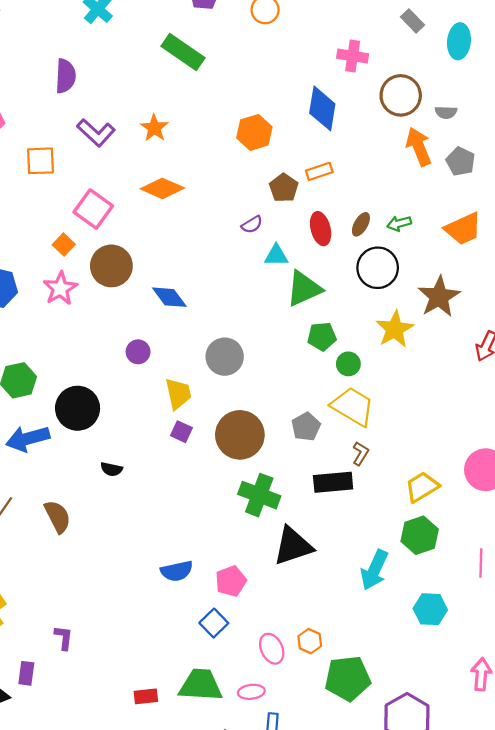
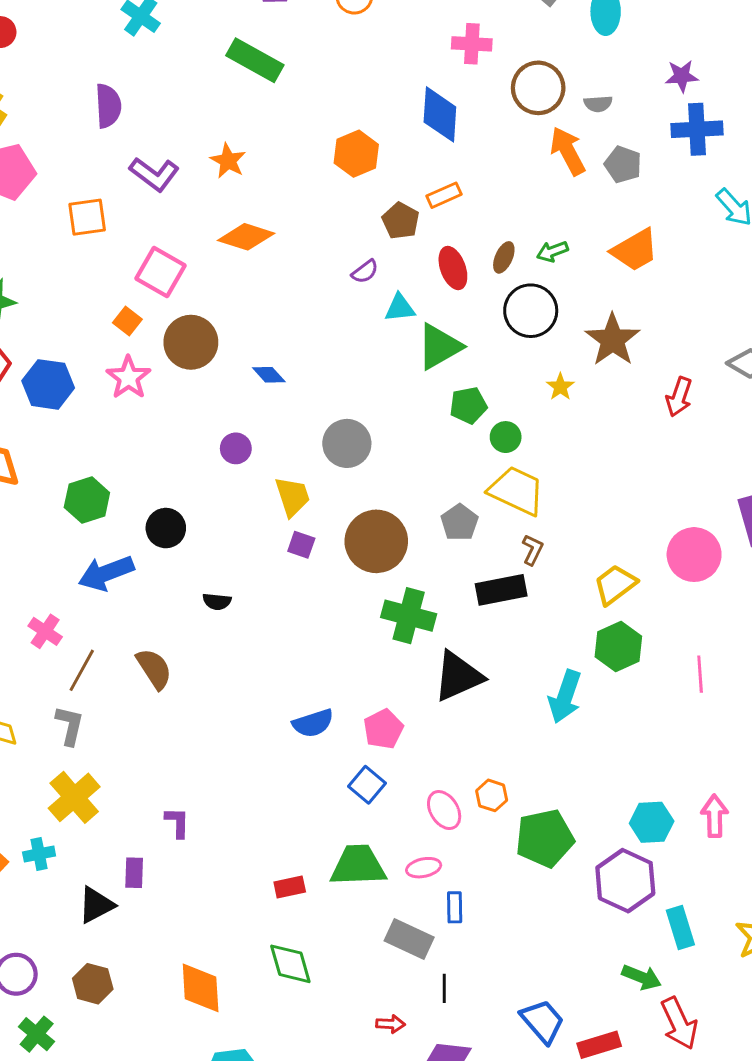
blue diamond: (169, 297) -> (269, 375), size x0.7
yellow star: (395, 329) -> (560, 387), size x0.6
black circle: (78, 408) -> (166, 528), size x0.7
cyan hexagon: (430, 609) -> (652, 822), moved

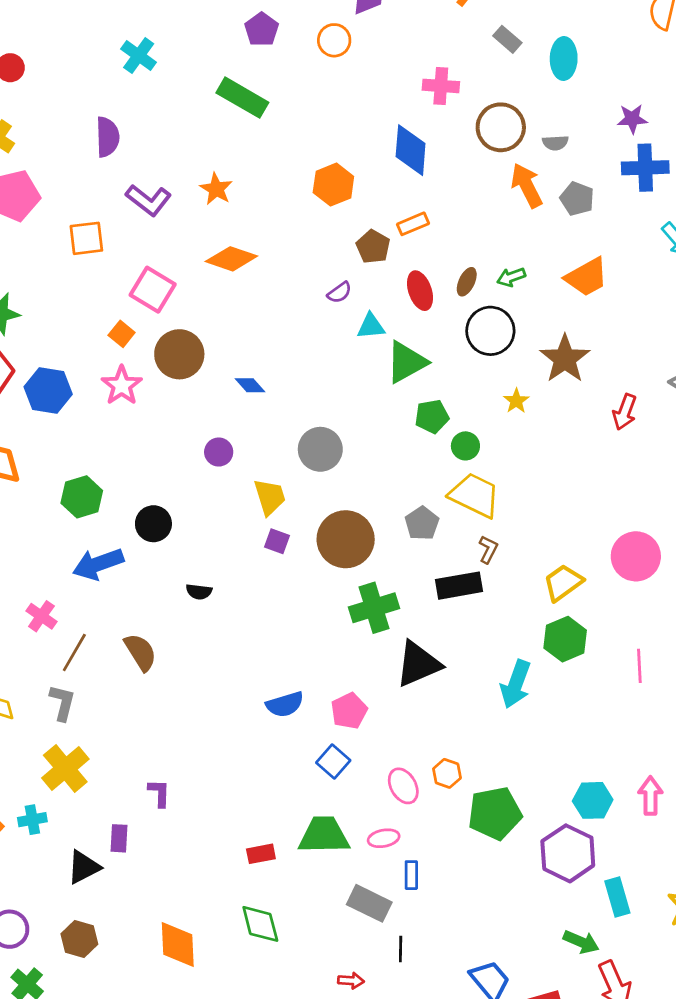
green cross: (409, 616) -> (374, 608), turned -33

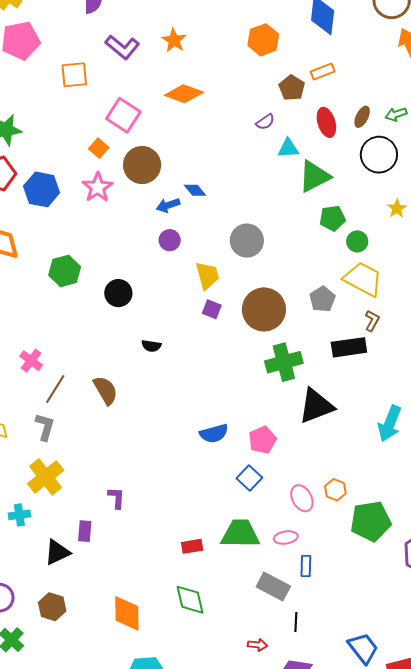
blue arrow: (98, 564) -> (168, 205), moved, size x0.6

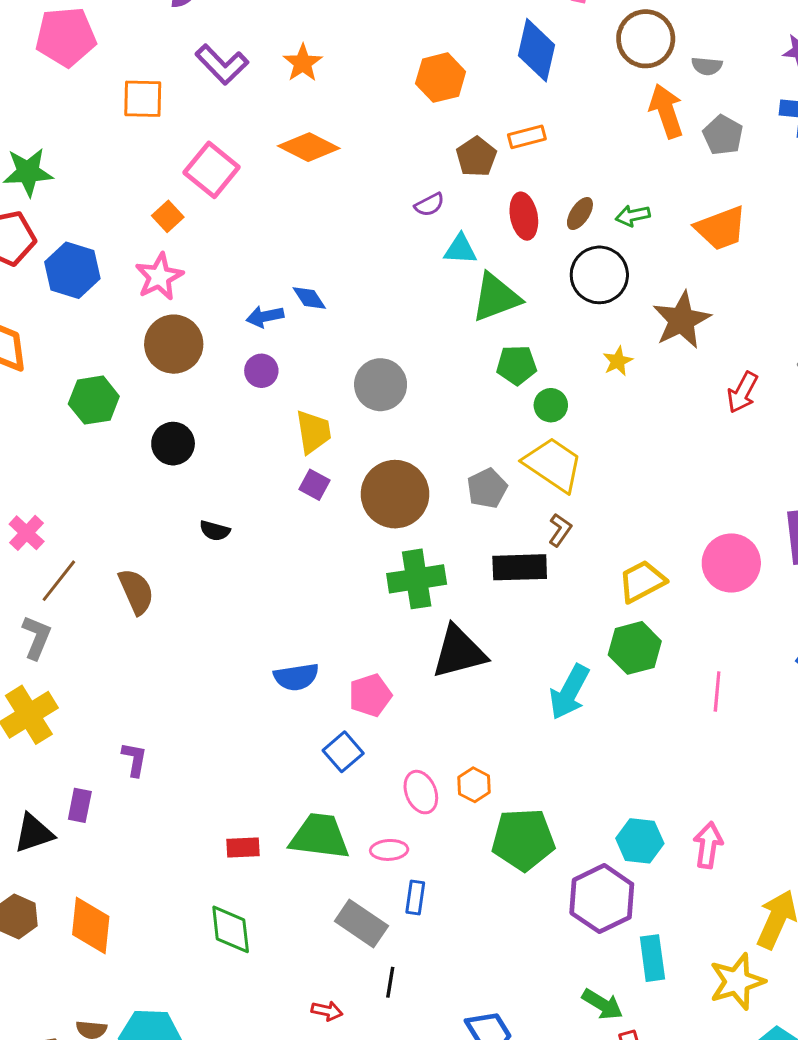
brown circle: (142, 165) -> (174, 344), moved
orange diamond: (127, 613) -> (91, 926), moved

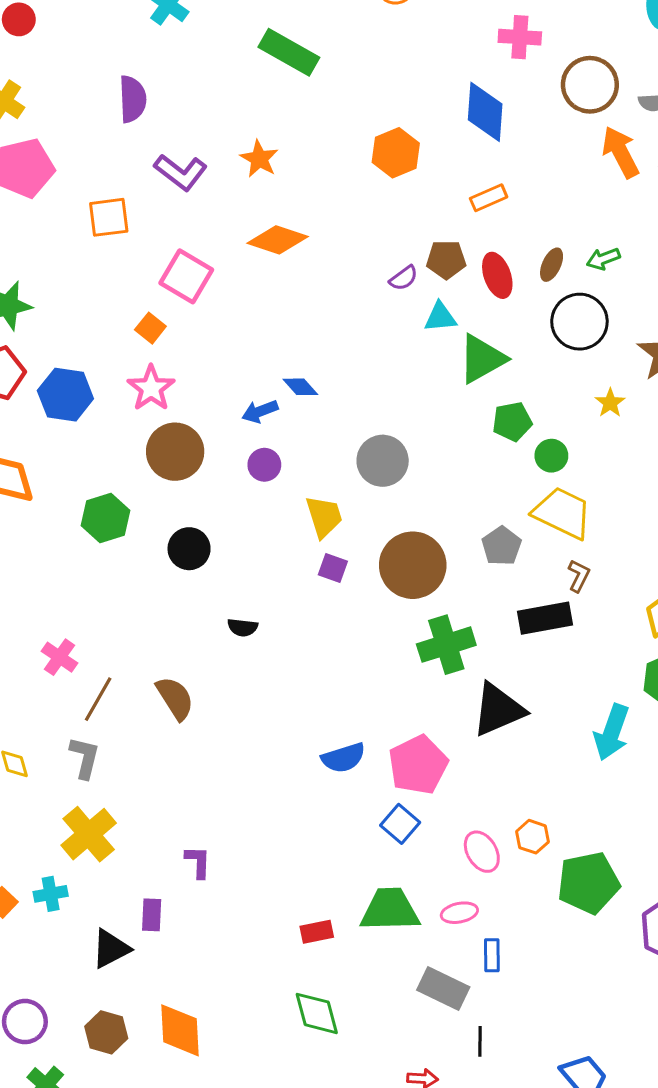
brown pentagon: (476, 157) -> (446, 260), moved, turned -30
pink pentagon: (370, 695) -> (418, 765), size x1.4

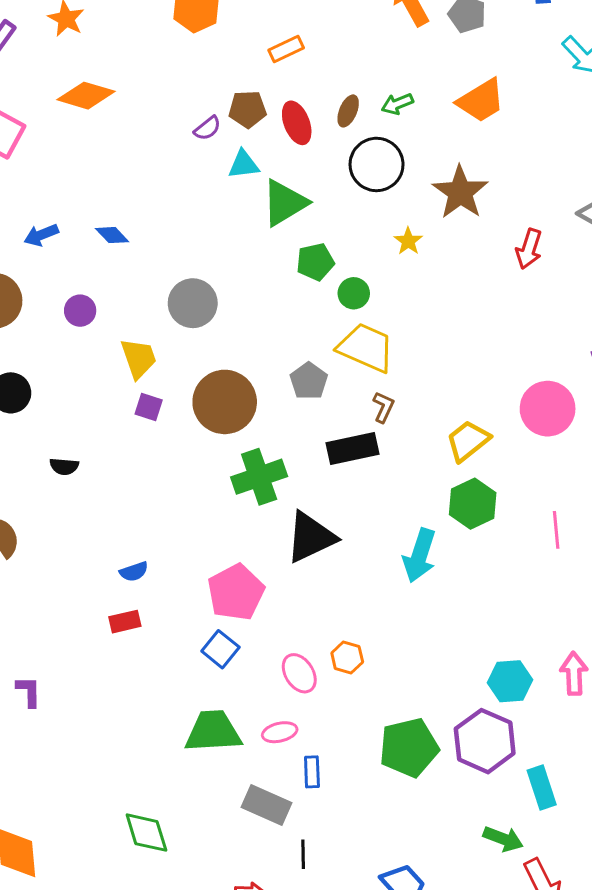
blue arrow: (260, 411) -> (41, 235), moved
blue semicircle: (343, 758) -> (134, 572), moved, size x0.7
green pentagon: (589, 883) -> (409, 748), moved
red rectangle: (317, 932) -> (125, 622), moved

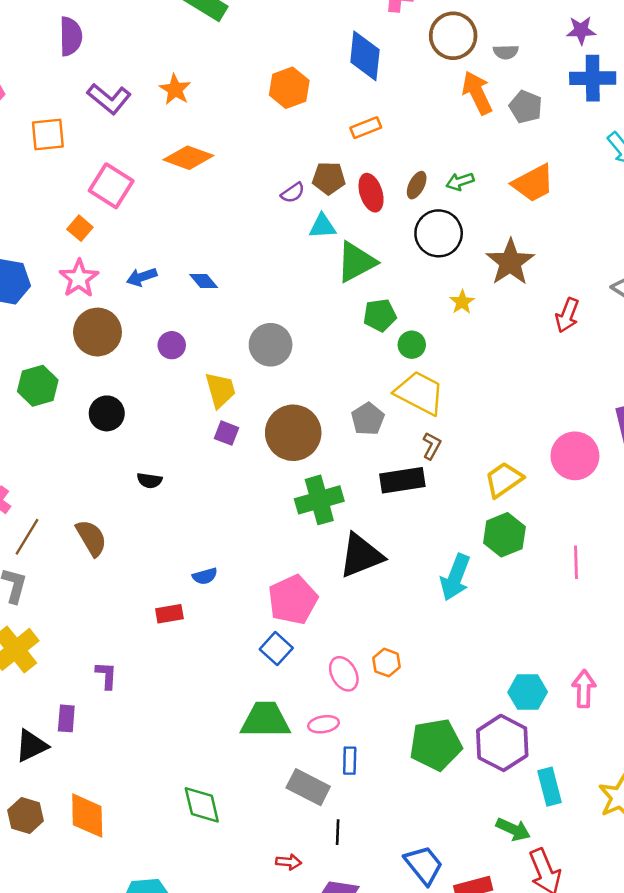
red rectangle: (125, 622) -> (169, 614), moved

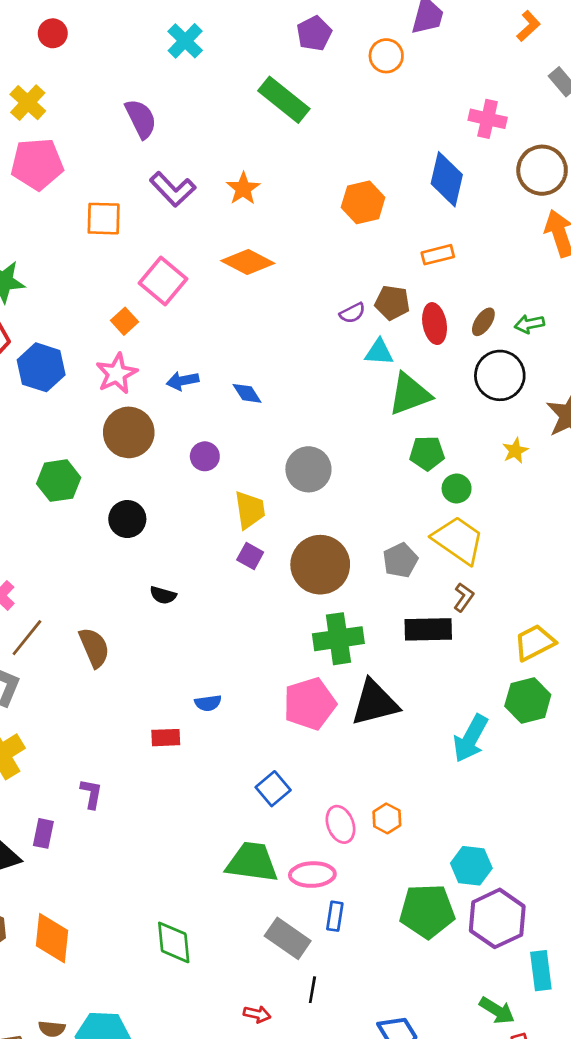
purple semicircle: (71, 36) -> (141, 119), turned -33
pink pentagon: (293, 600) -> (310, 704), moved
cyan hexagon: (528, 692) -> (471, 866), moved
pink ellipse: (324, 724) -> (312, 875), size x1.4

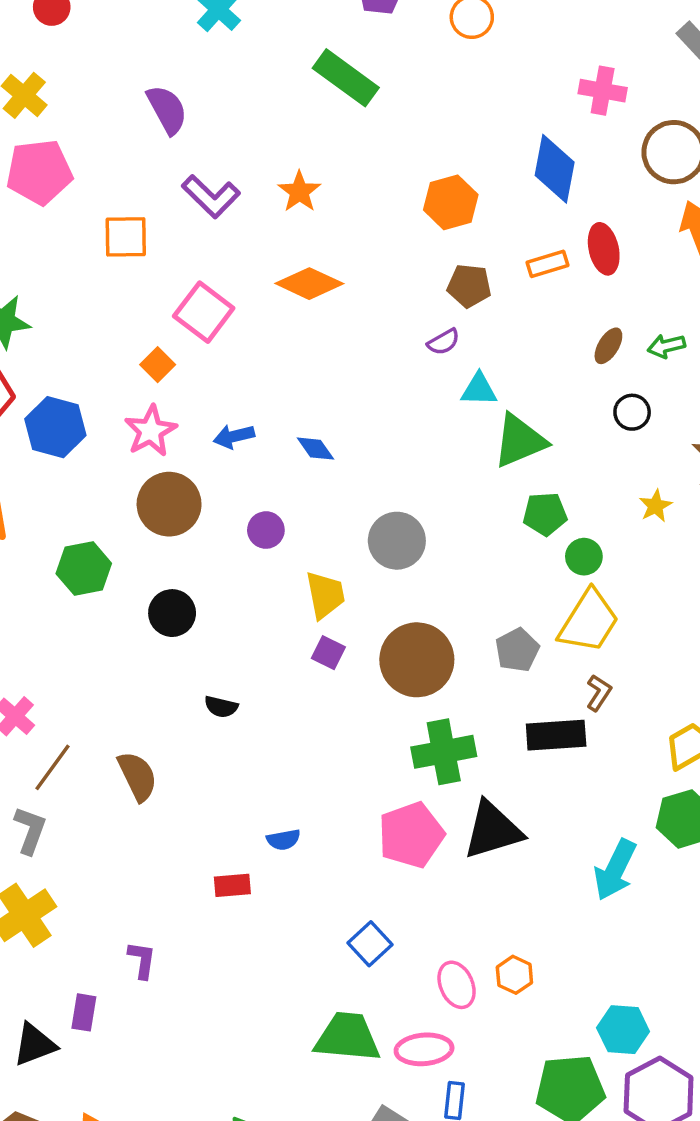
brown pentagon: (392, 303) -> (469, 286), moved
red ellipse: (435, 324) -> (604, 249), moved
black circle: (500, 375) -> (632, 412), size x0.6
yellow trapezoid: (458, 540) -> (589, 621), turned 90

